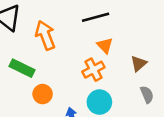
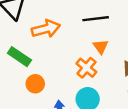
orange arrow: (45, 35) -> (46, 29), turned 88
orange cross: (93, 70) -> (86, 68), turned -30

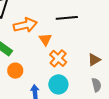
orange triangle: (101, 47) -> (45, 39), moved

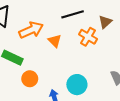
orange cross: (58, 58) -> (88, 37), moved
brown triangle: (94, 60) -> (105, 22), moved

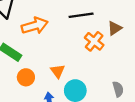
orange triangle: (55, 41) -> (58, 71), moved

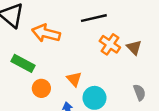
orange arrow: (35, 26) -> (46, 33), turned -145
brown triangle: (115, 28) -> (134, 47), moved, turned -35

